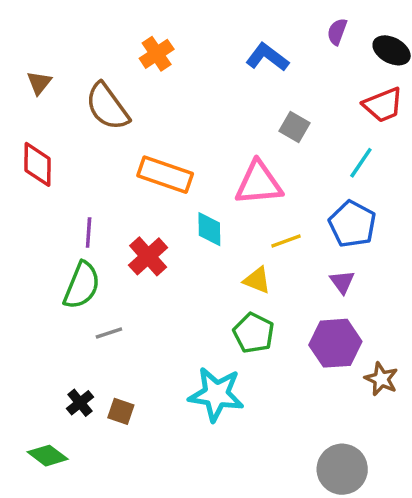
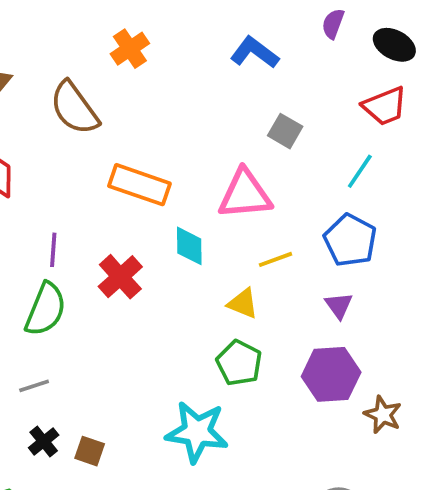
gray line: (109, 333) -> (34, 386), moved

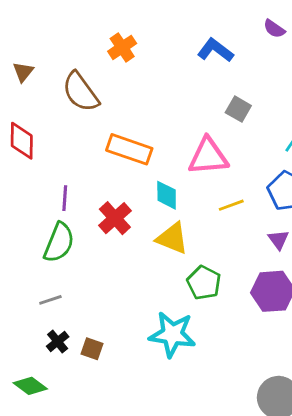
purple semicircle: (333, 24) -> (274, 29), turned -75
yellow triangle: (243, 303) -> (172, 238), moved, size x1.4

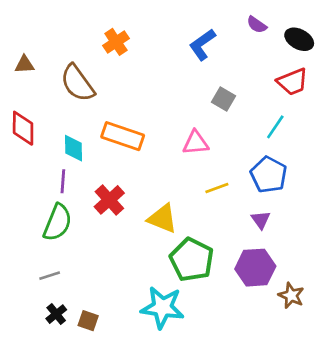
blue L-shape: (215, 50) -> (202, 45), turned -72
brown triangle: (23, 72) -> (24, 64), turned 48
pink triangle: (208, 156) -> (196, 143), size x0.7
cyan diamond: (167, 195) -> (74, 148), moved
green pentagon: (204, 283) -> (192, 260), size x1.4

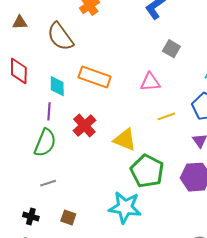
gray line: (50, 276) -> (48, 183), moved
black cross: (56, 314) -> (31, 216), moved, turned -35

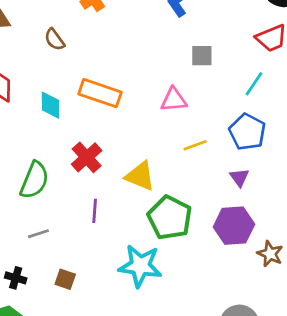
brown semicircle: (60, 37) -> (54, 39), size x0.6
gray square: (171, 49) -> (202, 56), turned -30
purple line: (49, 111) -> (95, 211), moved

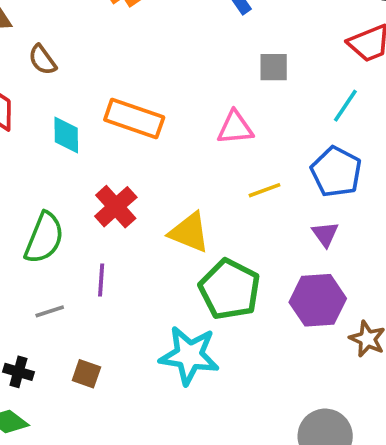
brown semicircle: (54, 39) -> (42, 60), moved
purple line: (95, 211) -> (101, 280), moved

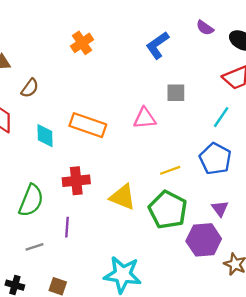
brown semicircle: (42, 60) -> (30, 88), turned -108
pink triangle: (235, 128) -> (145, 118), moved
red cross: (116, 207) -> (76, 181), turned 36
purple triangle: (325, 234) -> (220, 209), moved
green pentagon: (230, 289) -> (168, 210), moved

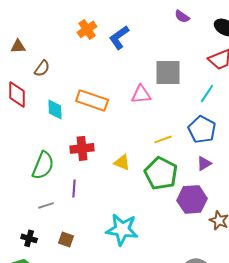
purple semicircle: (205, 28) -> (182, 16), moved
blue L-shape: (157, 45) -> (119, 37), moved
gray square: (176, 93) -> (168, 72), size x1.6
yellow triangle: (123, 197) -> (122, 162), size x0.7
purple triangle: (220, 209) -> (204, 163), moved, turned 35

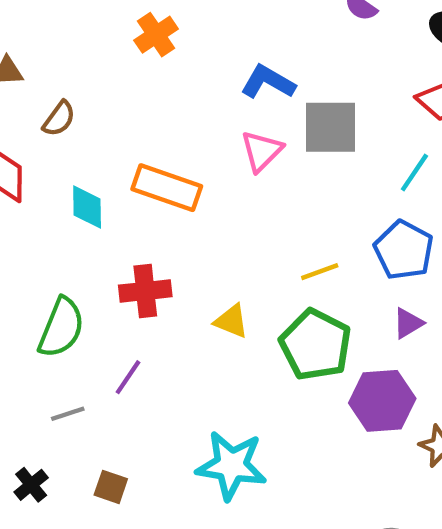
blue L-shape: (119, 37) -> (268, 82), moved, turned 65
pink triangle: (141, 94) -> (262, 151), moved, turned -40
purple line: (74, 188) -> (128, 377), turned 30
black cross: (29, 238) -> (31, 485), turned 35

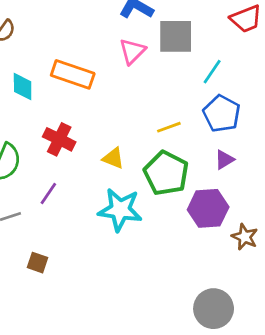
cyan line: (414, 173) -> (212, 72), moved
red cross: (145, 291) -> (59, 139), turned 32
cyan star: (231, 465) -> (120, 210), moved

